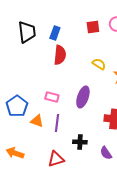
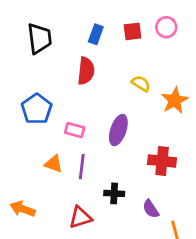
blue rectangle: (55, 33) -> (96, 34), moved
blue pentagon: (17, 106) -> (37, 109), moved

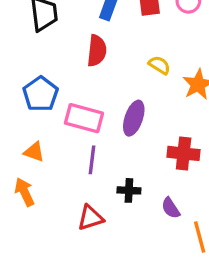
pink rectangle: (75, 130) -> (84, 118), size x1.6
orange triangle: (54, 164) -> (34, 152), moved
orange arrow: (23, 209) -> (25, 192), moved, turned 45

